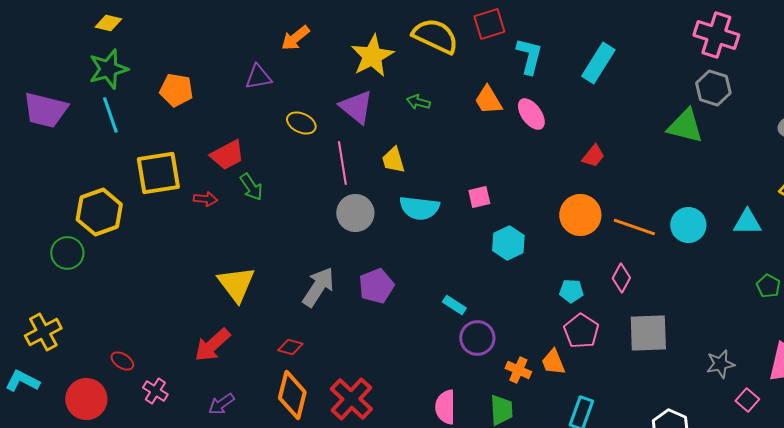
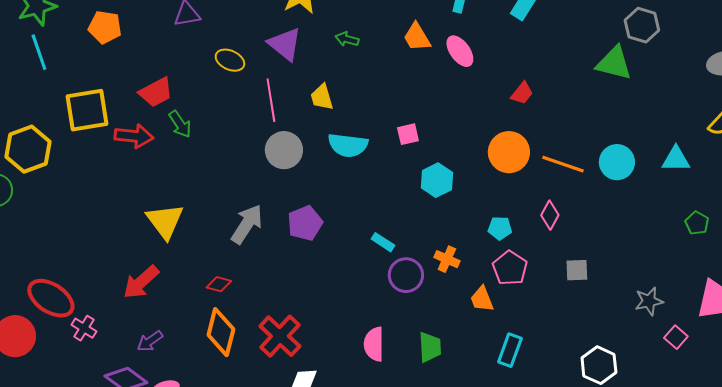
red arrow: (205, 199) -> (134, 136), size x1.6
gray square: (648, 333) -> (577, 270), size x0.6
red ellipse: (122, 361) -> (51, 298), size x2.0
orange cross: (518, 370) -> (447, 259), moved

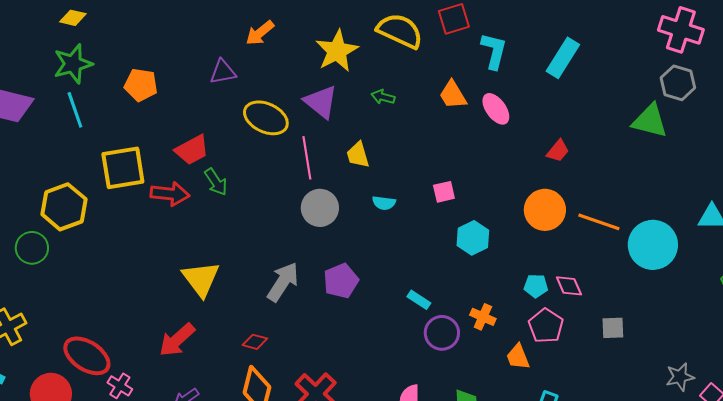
yellow ellipse: (230, 60) -> (266, 118), size x1.5
cyan semicircle: (348, 145) -> (384, 203), size x0.6
cyan circle: (617, 162) -> (653, 245), moved, size x1.4
pink diamond: (550, 215) -> (569, 286), moved, turned -52
gray star: (649, 301) -> (680, 377), moved

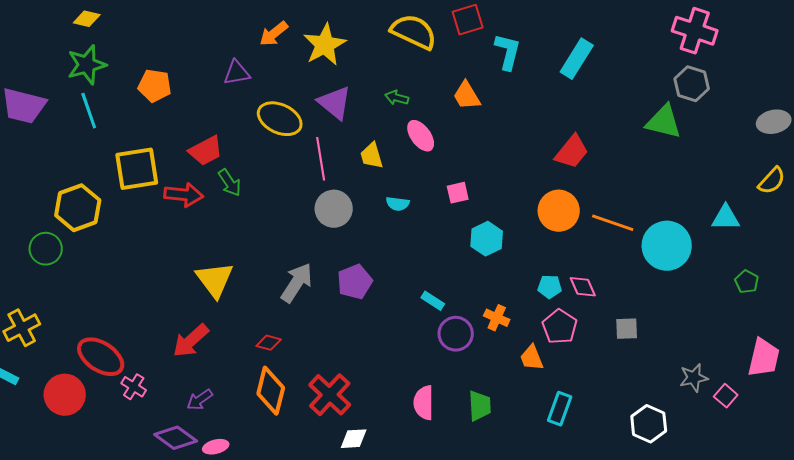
yellow star: (337, 51) -> (325, 45), moved
pink ellipse: (496, 109) -> (421, 136), moved
red trapezoid: (558, 151) -> (572, 152), size x1.5

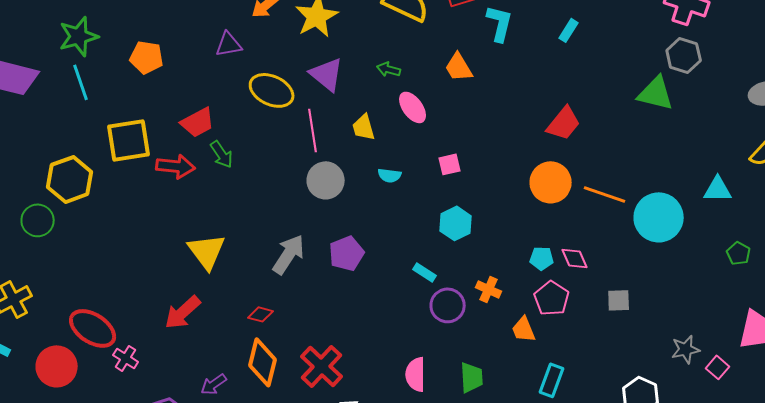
cyan rectangle: (577, 59) -> (569, 30), size x0.6
cyan hexagon: (487, 239) -> (456, 223), moved
purple arrow: (200, 400) -> (214, 384), moved

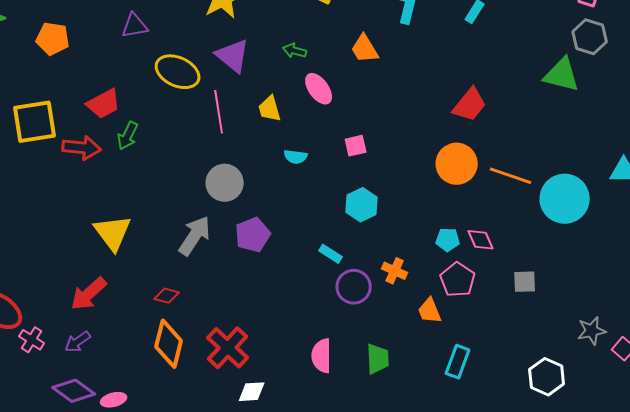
green arrow: (222, 154) -> (128, 136), turned 60
gray circle: (326, 180) -> (225, 183), moved
purple arrow: (214, 384) -> (78, 342), moved

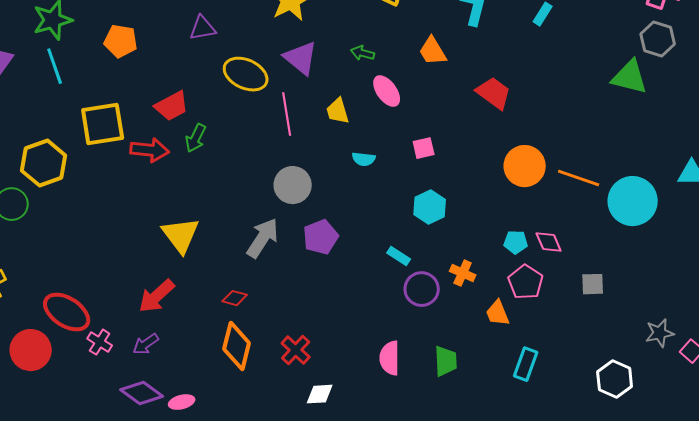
red trapezoid: (470, 105) -> (494, 93), moved, turned -93
red cross: (228, 348) -> (296, 350), size x0.7

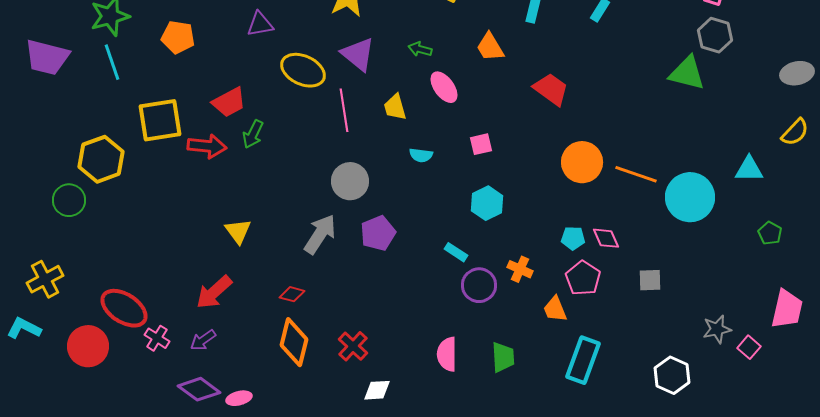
yellow triangle: (181, 235) -> (238, 231), size x0.7
cyan rectangle: (526, 364) -> (583, 360), size x1.4

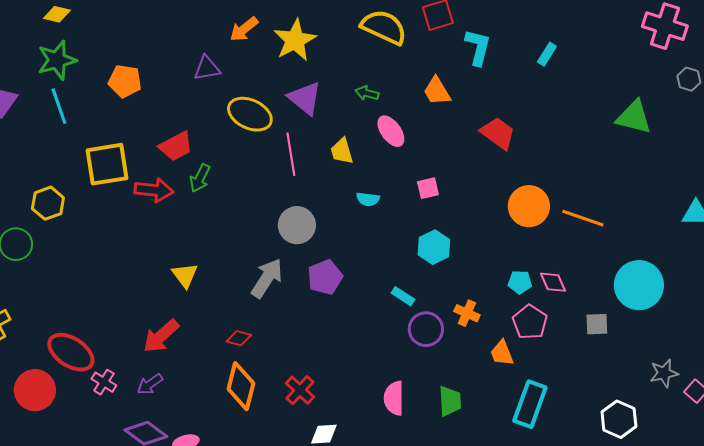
gray hexagon: (715, 35) -> (689, 79), moved, size x0.7
yellow hexagon: (101, 159) -> (48, 203), size x0.7
cyan circle: (690, 197) -> (639, 285), moved

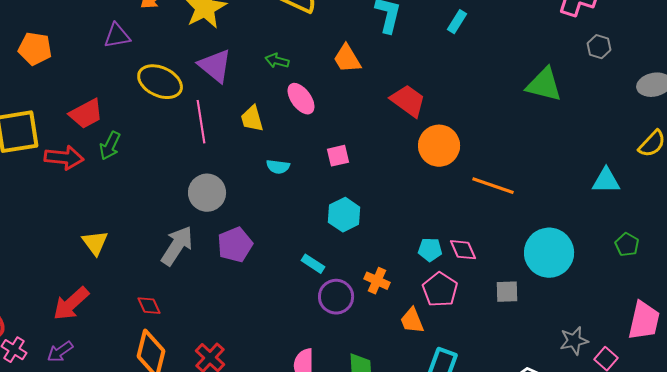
orange circle: (529, 206) -> (439, 146), moved
red diamond: (239, 338) -> (149, 306), turned 50

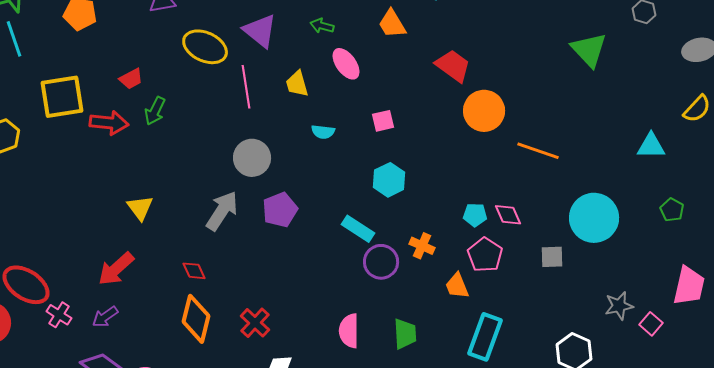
green triangle: (544, 85) -> (589, 50), turned 33
red trapezoid: (86, 114) -> (131, 79), size x0.7
cyan rectangle: (313, 264) -> (358, 229), size x1.4

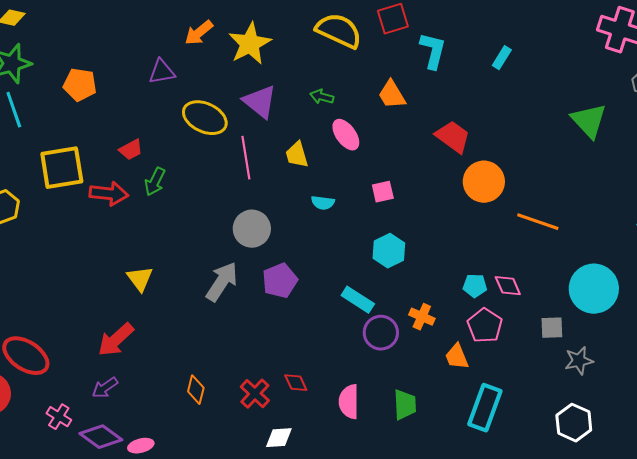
red diamond: (194, 271) -> (296, 383), moved
gray star: (619, 306) -> (579, 361), moved
pink cross: (59, 315) -> (59, 417), moved
orange diamond: (196, 319) -> (196, 390), size x0.6

